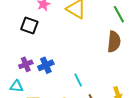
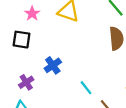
blue cross: (46, 65) -> (53, 65), moved

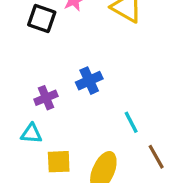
black square: (22, 40) -> (42, 19), moved

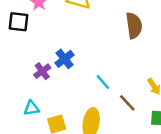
purple cross: (46, 98) -> (42, 71), moved

